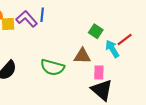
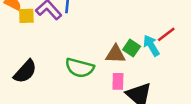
green square: (96, 31) -> (132, 48), moved
pink rectangle: (99, 72) -> (118, 81), moved

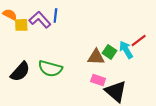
green semicircle: (80, 68) -> (50, 69), moved
pink rectangle: (118, 81) -> (98, 80), turned -72

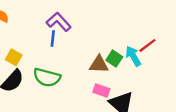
blue line: (55, 16) -> (53, 38), moved
purple L-shape: (40, 20) -> (59, 22), moved
yellow square: (21, 25) -> (14, 57), moved, turned 32

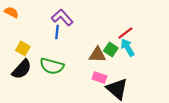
red line: (147, 45) -> (125, 33), moved

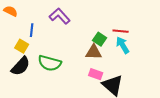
blue line: (57, 32) -> (32, 30), moved
red line: (125, 33) -> (121, 31), turned 42
green square: (111, 50) -> (100, 39), moved

